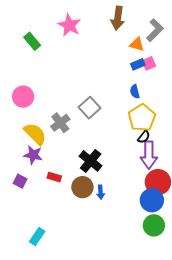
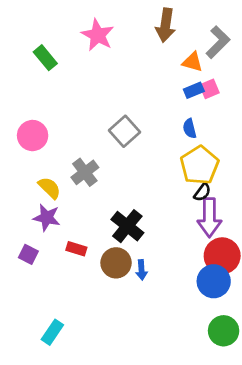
gray square: (90, 108) -> (125, 131), moved
yellow semicircle: (35, 134) -> (50, 188), size x0.7
green circle: (154, 225) -> (224, 331), moved

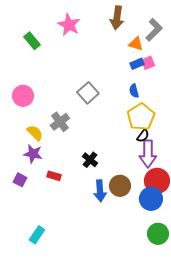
black cross: (127, 226) -> (90, 160), size x0.7
brown circle: (116, 263) -> (120, 186), moved
blue arrow: (141, 270) -> (100, 191), size x1.5

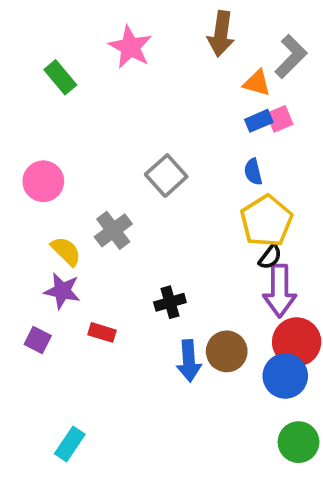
black cross: (90, 160) -> (170, 302), turned 35

